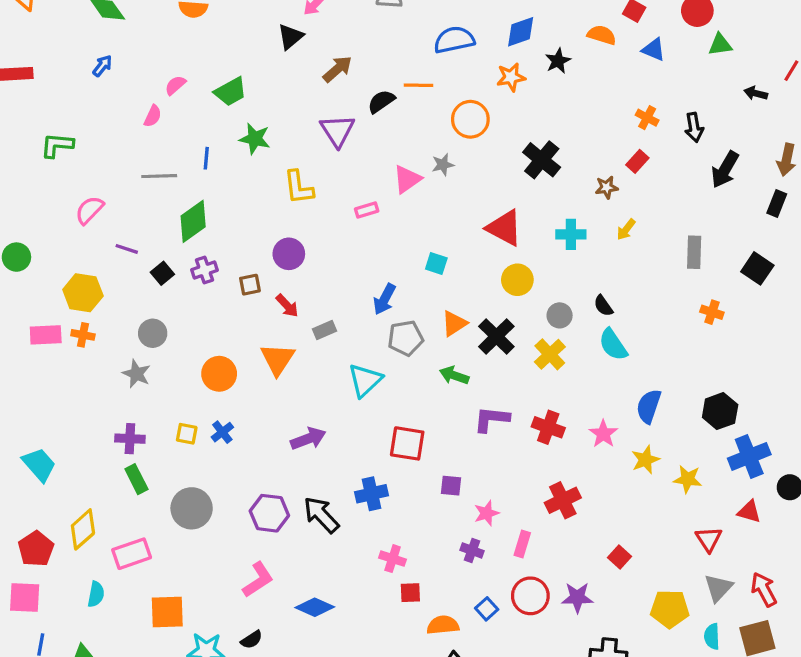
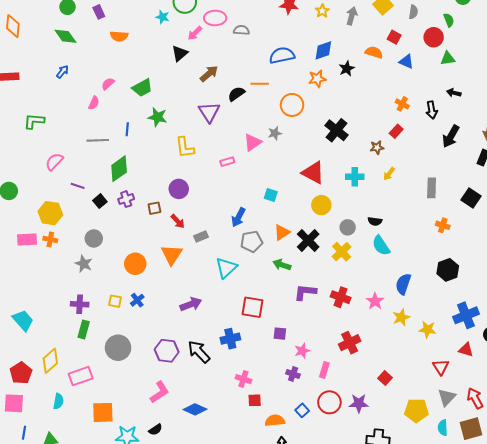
black arrow: (756, 93) -> (454, 93), moved
black semicircle: (603, 306) -> (375, 221), turned -48
black hexagon: (720, 411) -> (448, 270), moved
green rectangle: (136, 479) -> (84, 330), turned 42

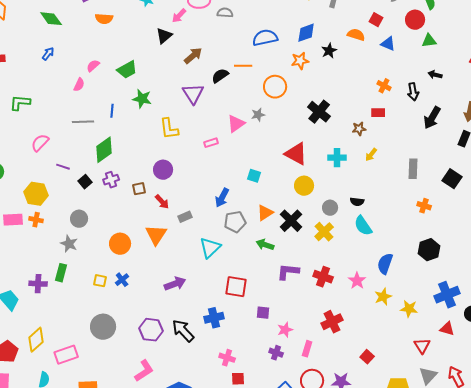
red rectangle: (396, 131) -> (378, 113), turned 48
purple cross: (80, 304) -> (38, 284), moved
green rectangle: (84, 330) -> (61, 273), moved

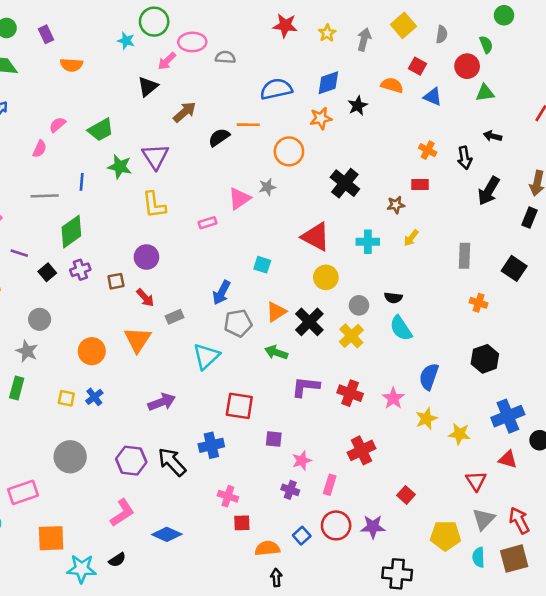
purple triangle: (193, 94) -> (155, 156), moved

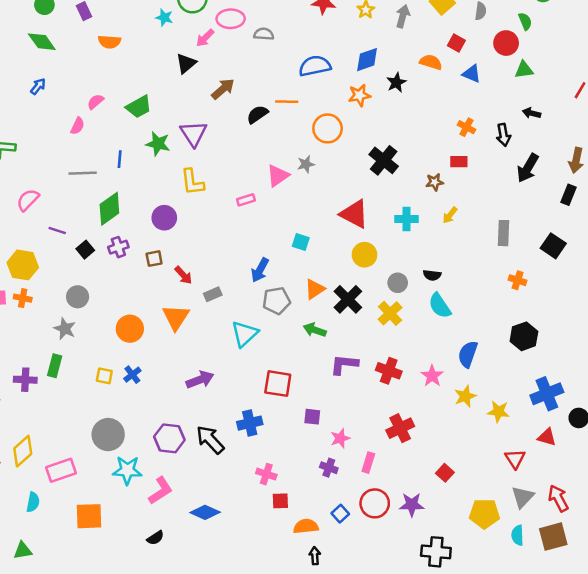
purple circle: (146, 257) -> (164, 218), moved
cyan star: (82, 569) -> (127, 470), moved

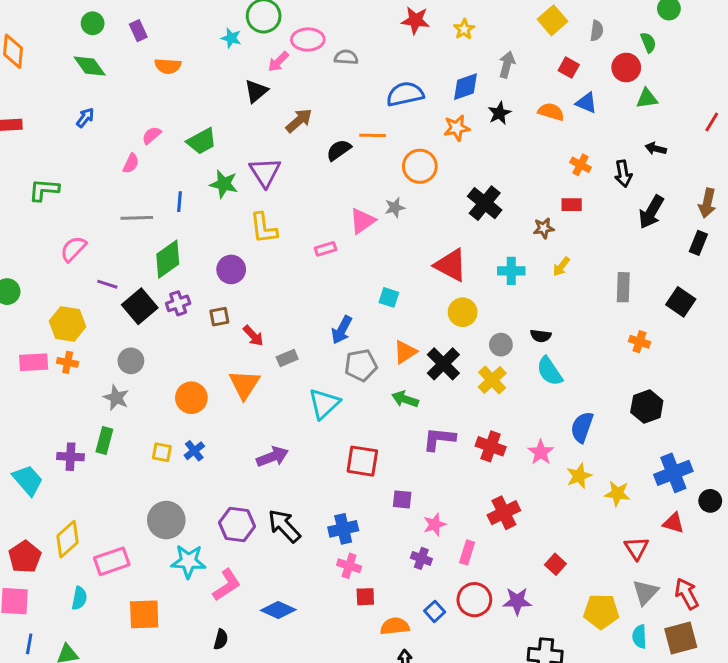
gray arrow: (403, 16) -> (507, 65), moved
orange semicircle: (431, 62) -> (551, 112), moved
black square: (85, 250) -> (140, 306), size x1.6
blue cross: (250, 423) -> (343, 529), moved
black semicircle: (155, 538) -> (221, 639), turned -42

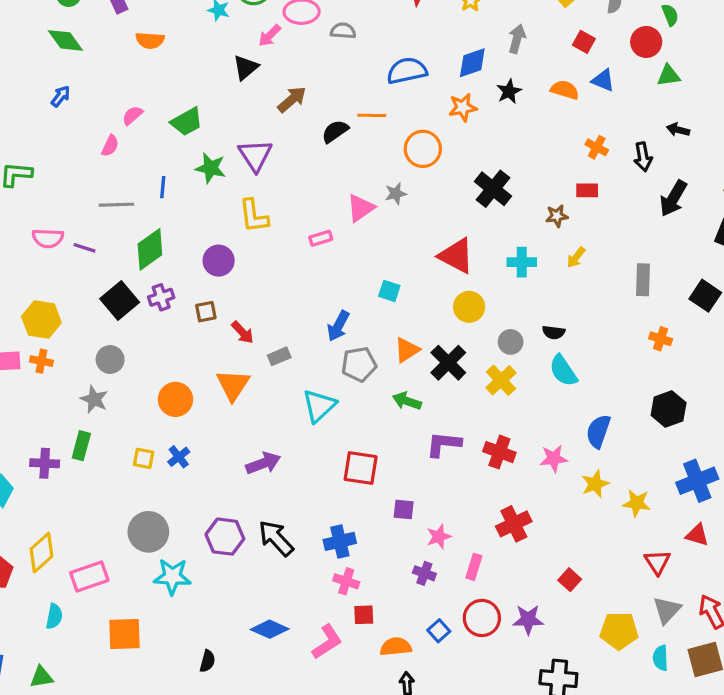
pink semicircle: (73, 249) -> (48, 238), turned -132
purple line: (107, 284) -> (85, 248), moved
pink star: (541, 452) -> (554, 458), turned 30
pink L-shape: (227, 585) -> (327, 642), moved

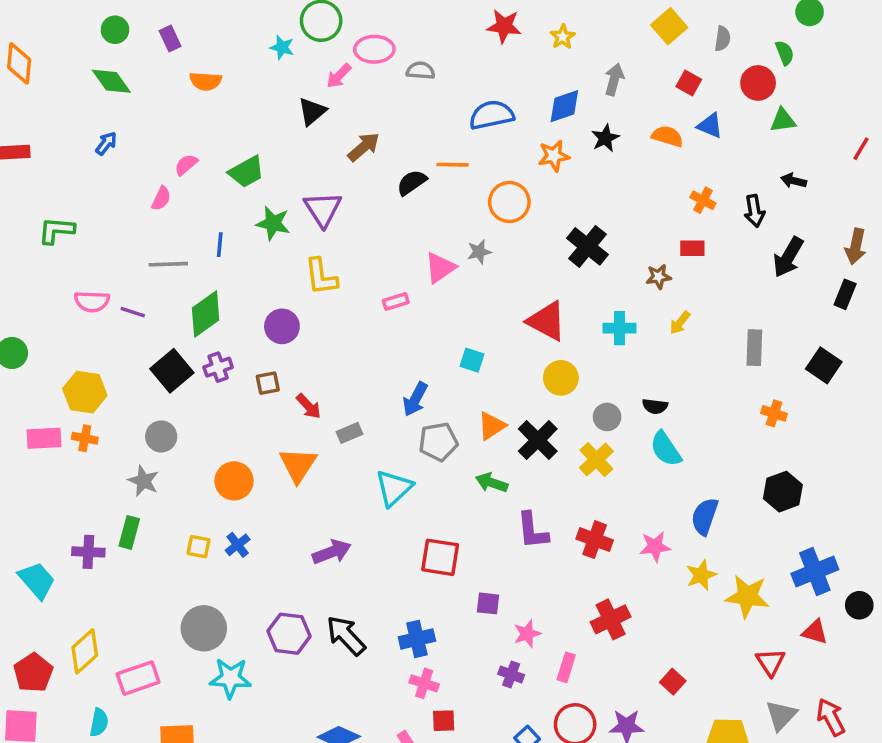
purple L-shape: (444, 444) -> (532, 531), turned -102
yellow star: (637, 503) -> (747, 596), size x1.4

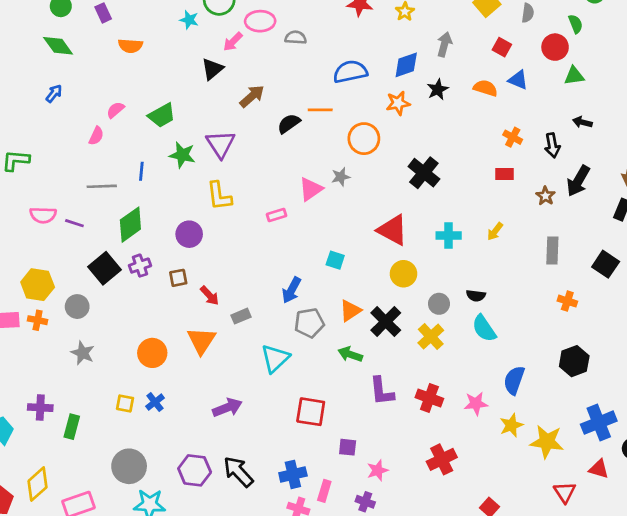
brown star: (659, 277) -> (545, 196), moved, turned -30
gray circle: (161, 436) -> (77, 307), moved
green rectangle: (129, 532) -> (72, 427), moved
pink rectangle: (566, 667) -> (324, 491), moved

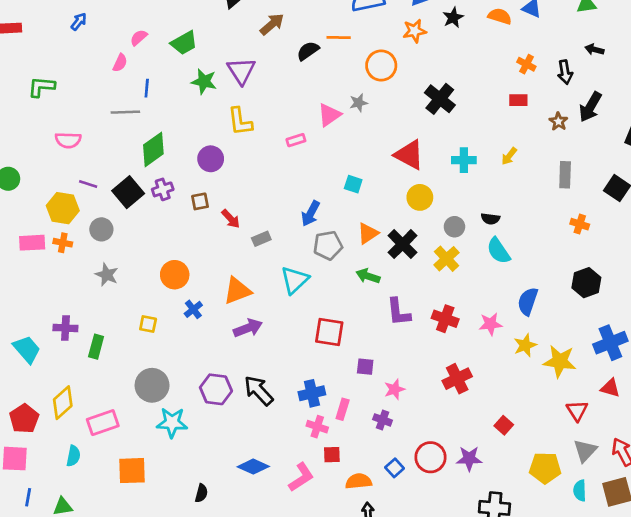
blue line: (141, 171) -> (147, 88), moved
purple line: (74, 223) -> (88, 184), moved
orange triangle: (201, 341) -> (237, 291), moved, turned 36
blue cross: (155, 402) -> (193, 309), moved

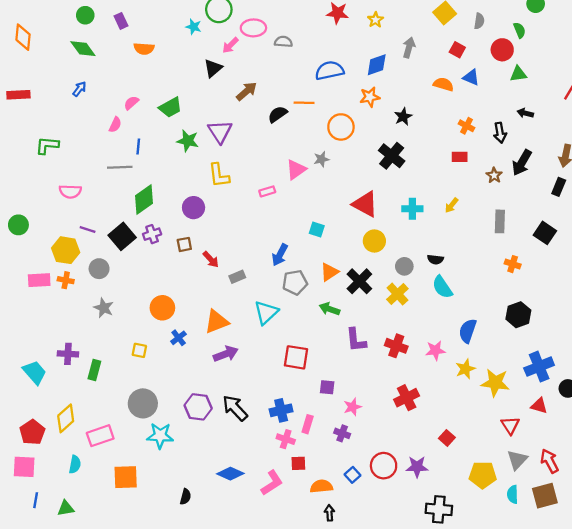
black star: (453, 18) -> (403, 117), moved

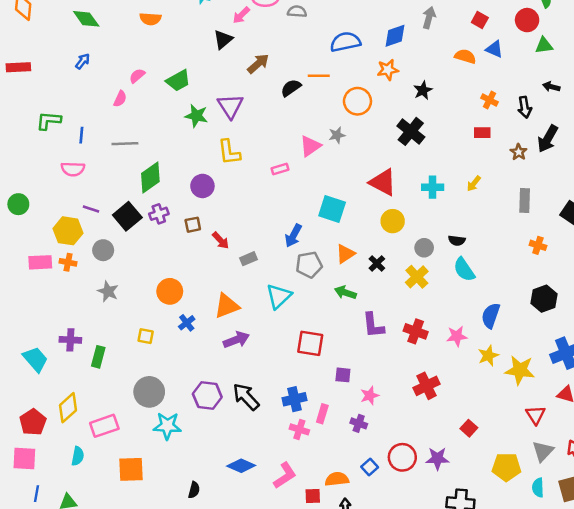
blue line: (138, 147) -> (81, 135), moved
cyan square: (317, 229) -> (332, 209), size x1.6
black cross: (359, 281) -> (377, 263), size x0.6
red square: (298, 463) -> (313, 496), moved

